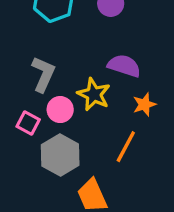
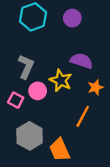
gray hexagon: (60, 155) -> (30, 136), moved

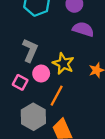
purple semicircle: (82, 61) -> (83, 29), moved
orange line: (83, 116) -> (57, 96), moved

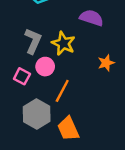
yellow star: (63, 64) -> (63, 43), moved

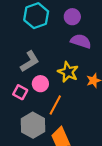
gray L-shape: (33, 41) -> (30, 61), turned 35
yellow star: (63, 43) -> (68, 72), moved

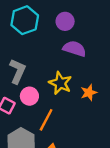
gray L-shape: (30, 61) -> (18, 71), turned -35

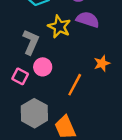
yellow star: (60, 83) -> (59, 27), moved
orange line: (46, 120) -> (75, 85), moved

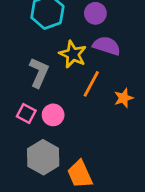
pink circle: (43, 67) -> (53, 115), moved
orange line: (75, 85) -> (91, 84), moved

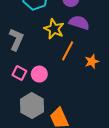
gray L-shape: (39, 73) -> (16, 39), moved

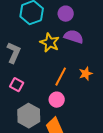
orange line: (68, 51) -> (61, 77), moved
pink circle: (39, 74) -> (57, 100), moved

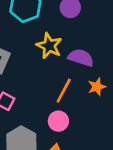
purple semicircle: (74, 37) -> (81, 58), moved

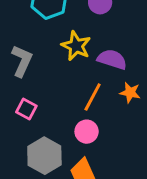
orange star: (97, 87) -> (130, 92), turned 30

